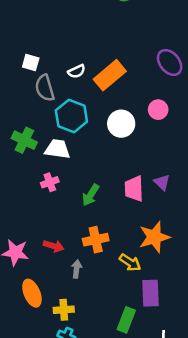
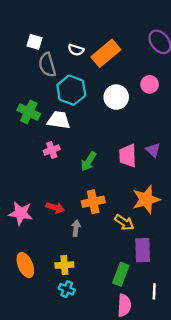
white semicircle: (77, 71) -> (76, 50), turned 42
orange ellipse: (32, 293) -> (25, 265), moved

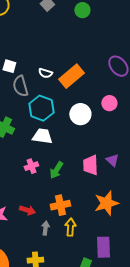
white trapezoid: (59, 120) -> (42, 136), moved
pink cross: (52, 150) -> (31, 166), moved
yellow arrow: (124, 222) -> (70, 227), moved, turned -120

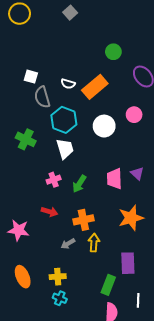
green circle: (82, 10) -> (113, 52), moved
white trapezoid: (42, 136) -> (65, 149), turned 65
red arrow: (27, 210) -> (49, 212), moved
gray arrow: (45, 228) -> (68, 244), turned -128

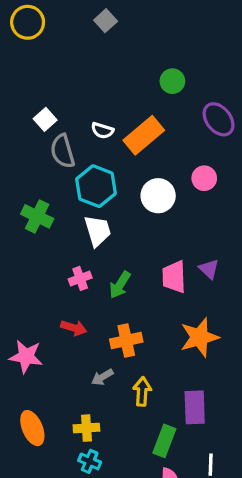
white square: (31, 77) -> (45, 119), turned 32
yellow arrow: (94, 243) -> (142, 391), moved

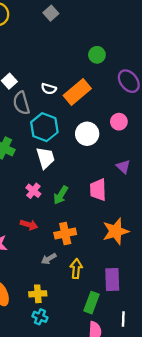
purple triangle: (209, 269) -> (123, 167), moved
pink cross: (80, 278) -> (33, 191), turned -32

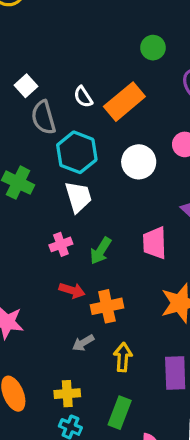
white semicircle: (49, 89) -> (83, 97), turned 40
pink cross: (33, 191) -> (61, 244), turned 32
red arrow: (29, 225) -> (72, 290), moved
green rectangle: (91, 303) -> (120, 413), moved

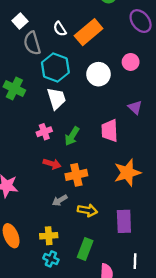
yellow arrow: (123, 357) -> (87, 210), turned 96

